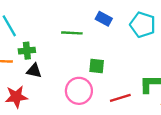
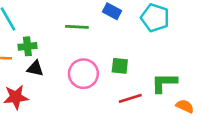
green square: (97, 66) -> (120, 66), moved
pink circle: (79, 91) -> (83, 74), moved

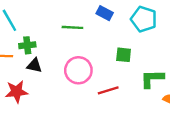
green square: (120, 66) -> (124, 55), moved
red line: (130, 98) -> (108, 90), moved

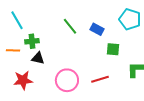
blue rectangle: (105, 13) -> (97, 29), moved
green line: (72, 27) -> (70, 26), turned 48
pink circle: (78, 70) -> (67, 80), moved

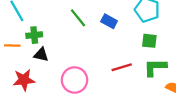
green square: (113, 49) -> (149, 41), moved
red line: (100, 79) -> (122, 67), moved

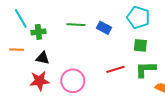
green line: (78, 18) -> (76, 25), turned -48
green cross: (34, 35) -> (38, 32), moved
red star: (24, 80) -> (40, 81), moved

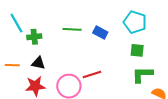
orange line: (17, 50) -> (12, 65), moved
red line: (115, 69) -> (92, 75), moved

